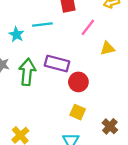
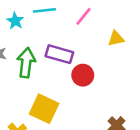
pink line: (88, 27) -> (83, 16), moved
yellow square: (78, 112) -> (44, 109), moved, size x1.6

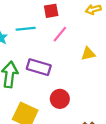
red circle: (83, 75) -> (60, 99), moved

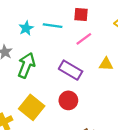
purple rectangle: (39, 67) -> (71, 70), moved

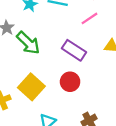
green arrow: (26, 65) -> (28, 43), turned 110

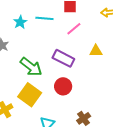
green arrow: (28, 43) -> (31, 67), moved

